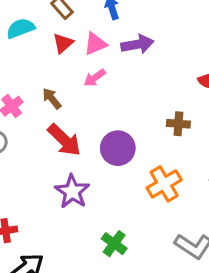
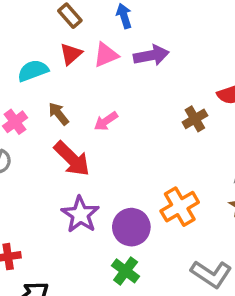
cyan semicircle: (21, 28) -> (33, 71), moved
pink arrow: (95, 78) -> (106, 121), moved
brown cross: (178, 124) -> (195, 119), moved, turned -35
purple circle: (118, 148) -> (131, 227), moved

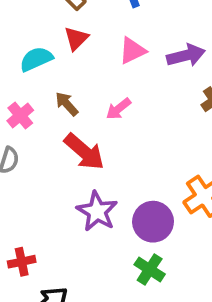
pink triangle: (106, 55) -> (132, 51), moved
purple arrow: (151, 55) -> (186, 55), moved

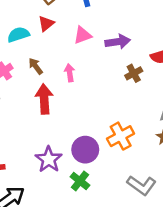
pink arrow: (118, 109) -> (70, 73), turned 114
red arrow: (84, 152) -> (44, 99), turned -140
purple star: (97, 211) -> (49, 159), moved

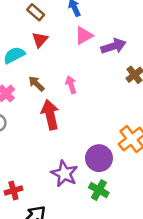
pink triangle: (82, 35) -> (84, 35), moved

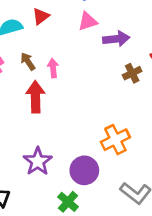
pink arrow: (71, 85) -> (53, 68), moved
purple circle: (99, 158) -> (84, 170), moved
green cross: (99, 190) -> (68, 202), moved

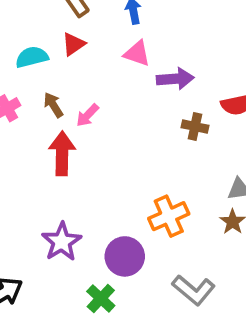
pink triangle: (88, 21) -> (137, 53), turned 35
pink arrow: (53, 68) -> (87, 115), turned -132
brown cross: (132, 73) -> (195, 127), turned 36

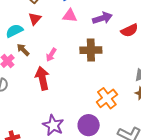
purple arrow: (175, 79) -> (102, 18), moved
brown arrow: (53, 105) -> (23, 50), moved
brown cross: (195, 127) -> (91, 50), moved, size x1.5

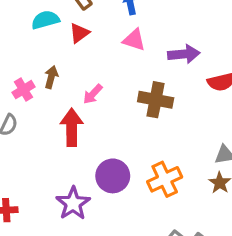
cyan semicircle: (14, 31) -> (45, 20), moved
brown arrow: (23, 50) -> (51, 77), turned 48
purple circle: (89, 125) -> (113, 176), moved

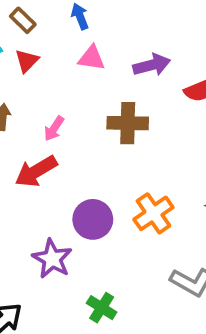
red arrow: (72, 127) -> (36, 171), turned -111

